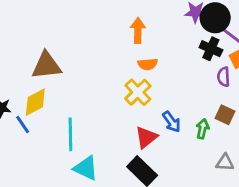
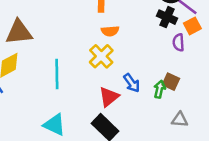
brown square: (225, 115) -> (171, 82), moved
cyan line: (70, 134) -> (57, 74), moved

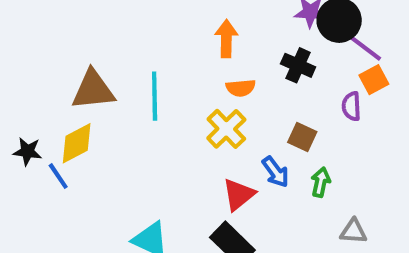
black cross: (167, 17) -> (298, 65), moved
cyan line: (57, 74) -> (155, 96), moved
brown square: (171, 82) -> (302, 137), moved

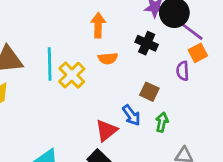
yellow cross: (226, 129) -> (72, 75), moved

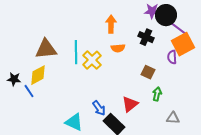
orange square: (198, 53) -> (183, 44), size x1.6
blue arrow: (131, 115) -> (99, 108), moved
red triangle: (106, 130) -> (130, 104), moved

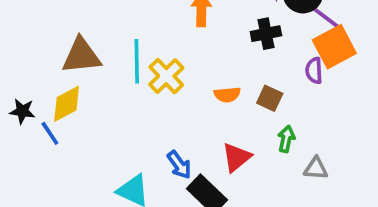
black cross: (146, 37) -> (266, 34), turned -35
orange semicircle: (118, 48) -> (227, 95), moved
gray triangle: (173, 118) -> (316, 168), moved

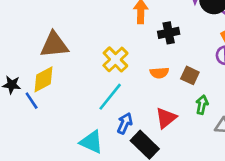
black cross: (266, 34) -> (169, 33), moved
cyan line: (137, 61) -> (110, 97), moved, turned 40
blue arrow: (179, 165) -> (125, 123), turned -120

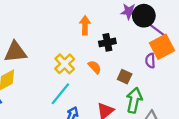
orange semicircle: (159, 73) -> (95, 67), moved, turned -128
green arrow: (202, 105) -> (134, 100), size x1.6

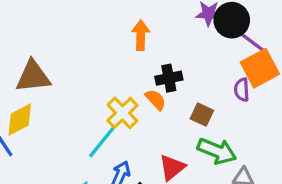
black cross: (107, 42) -> (169, 78), moved
yellow cross: (65, 64) -> (122, 113), moved
green arrow: (134, 100) -> (217, 151), turned 100

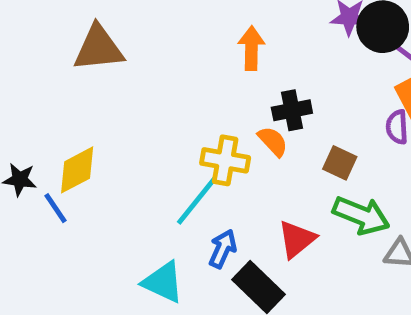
brown triangle: (33, 76) -> (99, 48), moved
yellow cross: (122, 113) -> (225, 160), turned -36

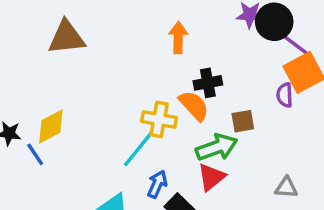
orange semicircle: (273, 141) -> (194, 106), size x1.4
brown square: (340, 163) -> (243, 121), turned -35
green arrow: (361, 215) -> (217, 147), moved, turned -42

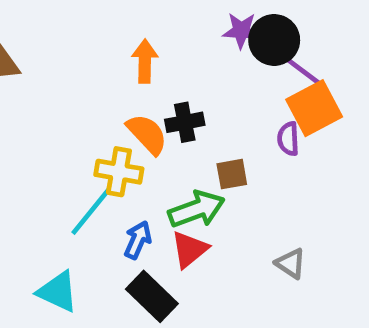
orange semicircle: (194, 106) -> (147, 134), moved
blue arrow: (157, 184) -> (138, 240), moved
gray triangle: (286, 188) -> (291, 263), turned 30

